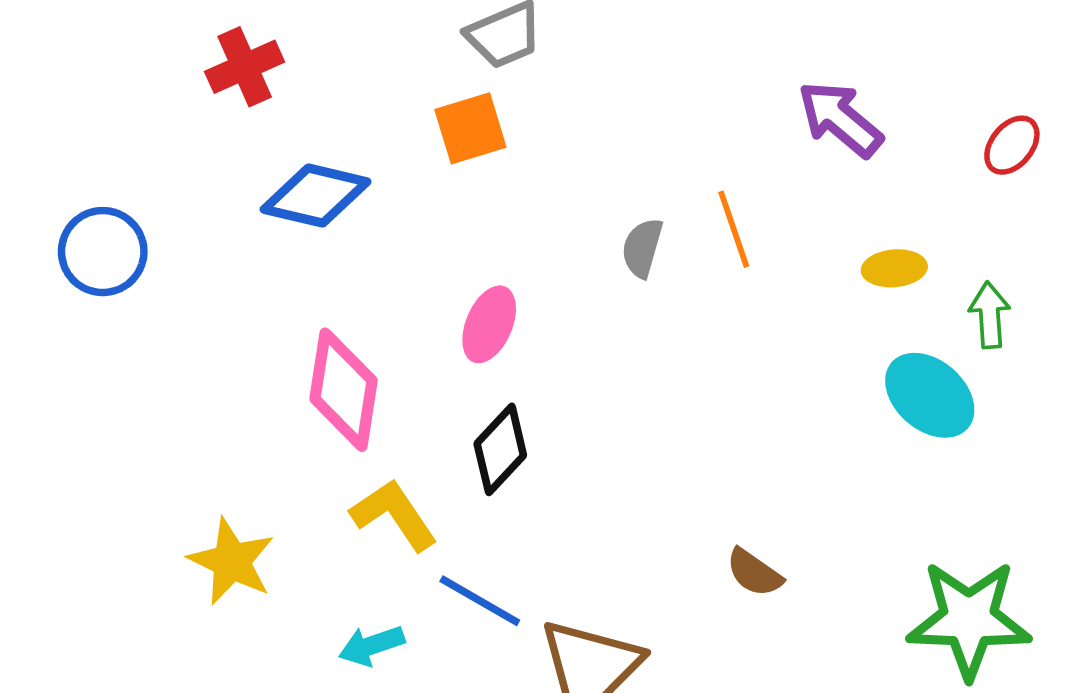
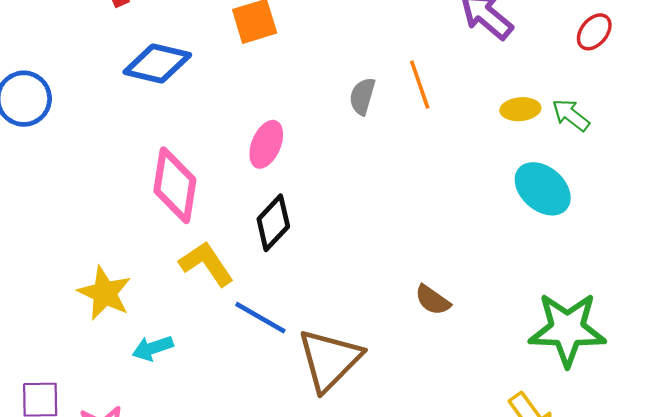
green arrow: (990, 315) -> (571, 115), moved, turned -48
cyan arrow: (372, 645) -> (153, 348), moved

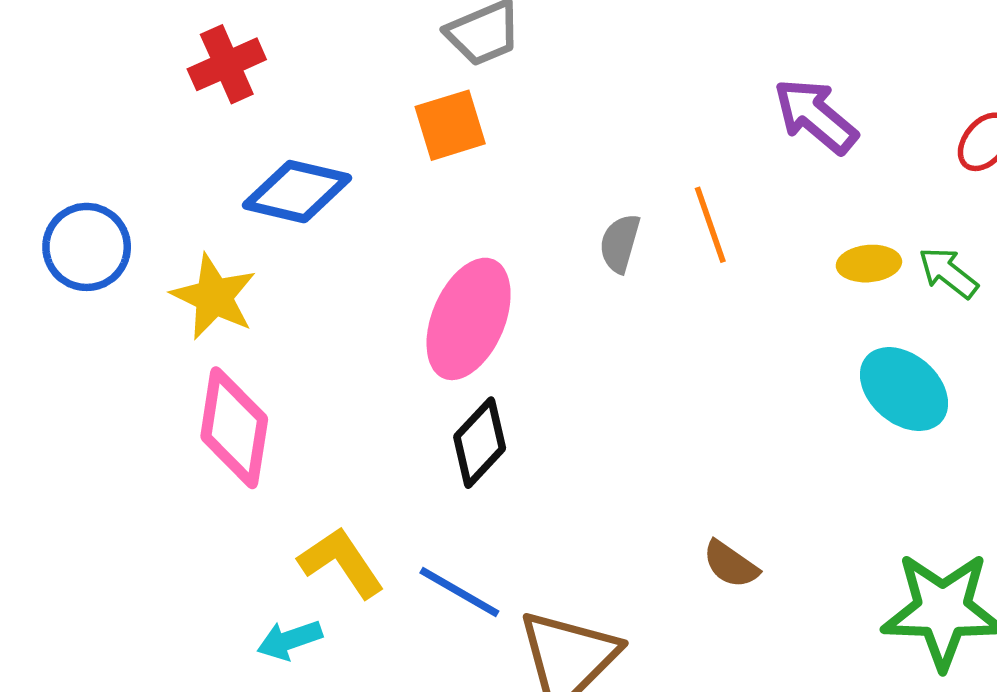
pink ellipse: (266, 144) -> (469, 319), size x1.6
pink diamond: (175, 185) -> (234, 428), moved
yellow L-shape: (206, 264) -> (341, 562), moved
yellow star: (105, 293) -> (214, 297), moved

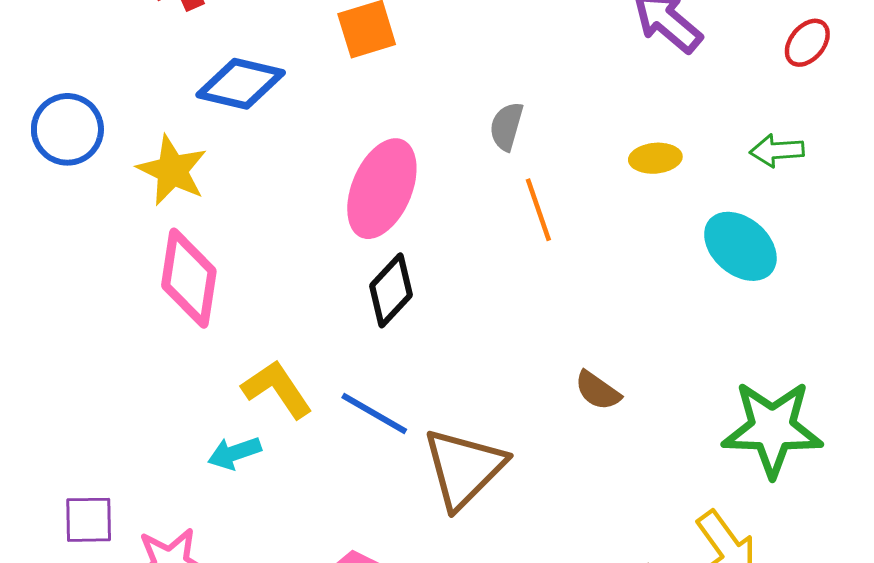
orange line: (710, 225) -> (538, 210), moved
yellow ellipse: (869, 264) -> (655, 158), moved
green arrow: (948, 273) -> (777, 151), turned -42

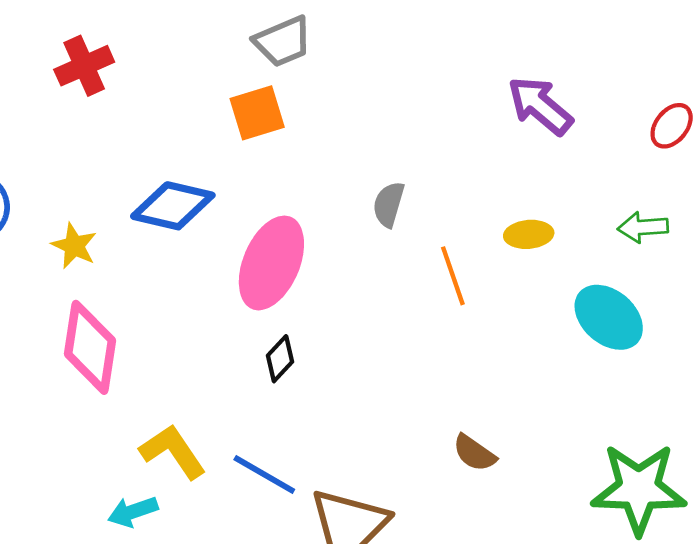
blue diamond: (241, 84) -> (173, 206), moved
yellow star: (172, 170) -> (74, 246), size x0.7
orange line: (538, 210) -> (453, 276), moved
black diamond: (391, 290) -> (280, 359), size x0.7

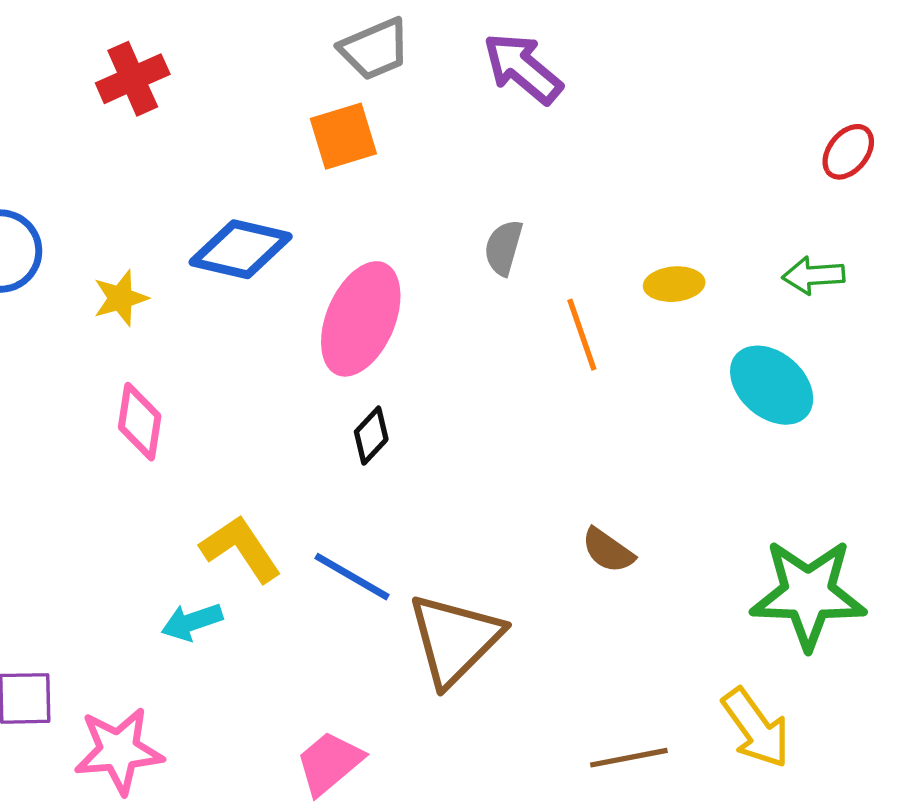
purple arrow: (540, 106) -> (523, 68), moved
yellow star: (74, 246) -> (120, 298), turned 30
pink diamond: (90, 347) -> (140, 422), size x0.7

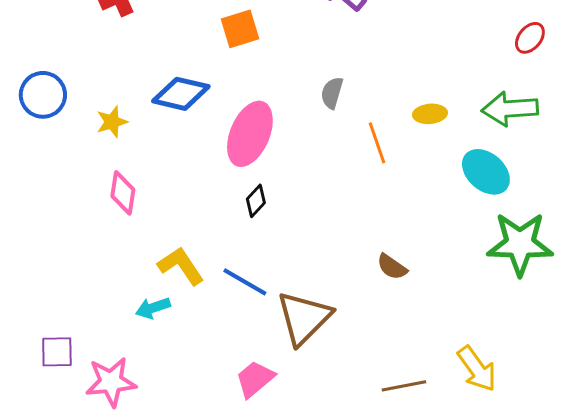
green arrow: (813, 275) -> (510, 109), size x1.6
green star: (808, 594) -> (520, 244), moved
pink trapezoid: (329, 763) -> (255, 379), moved

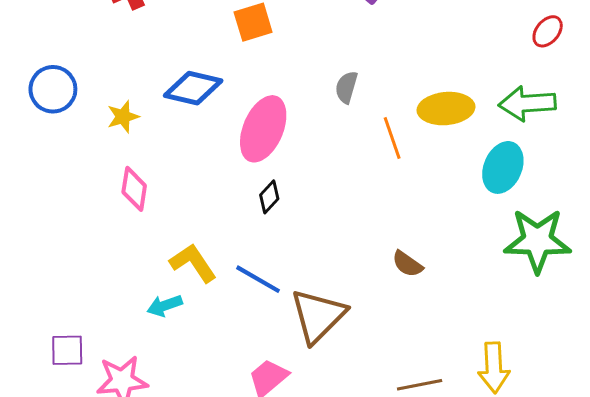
yellow ellipse: (430, 114) -> (446, 109), size x1.6
cyan ellipse: (486, 172) -> (503, 167), turned 72
yellow arrow: (477, 369) -> (494, 368), turned 33

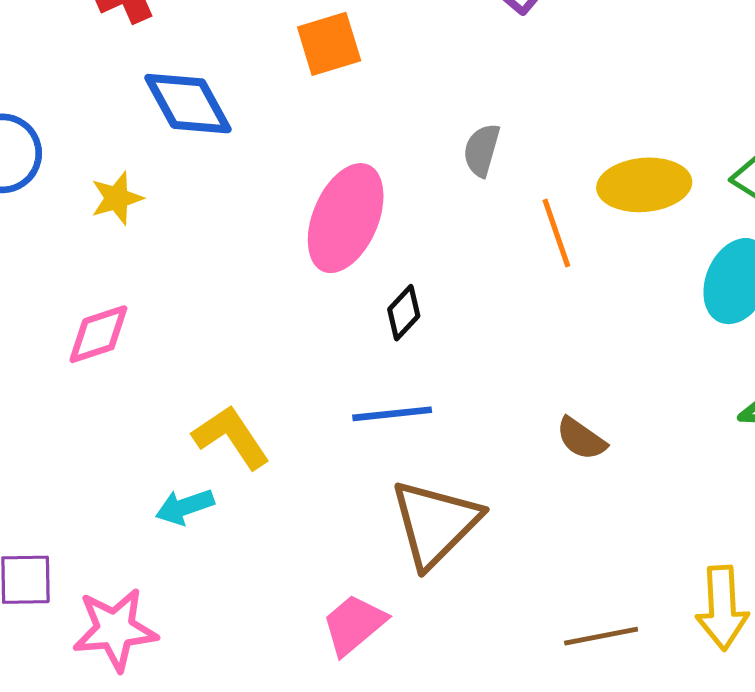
blue diamond: (193, 88) -> (188, 104), moved, turned 48
pink diamond: (134, 189) -> (98, 334), moved, turned 63
black diamond: (269, 197) -> (404, 313), moved
blue line: (258, 279) -> (392, 414), moved, turned -36

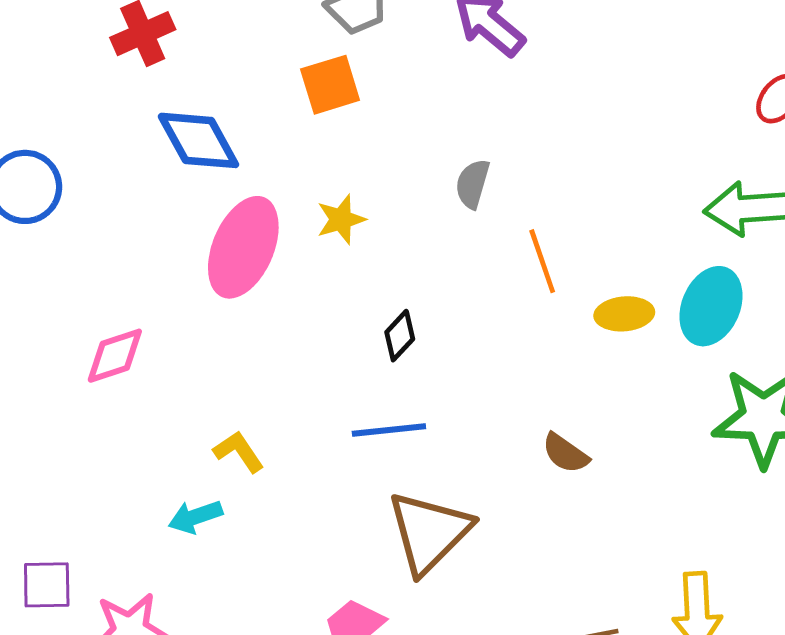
yellow ellipse: (644, 185) -> (624, 314), moved, size x0.7
yellow star: (117, 198) -> (341, 219), moved
pink ellipse: (346, 218) -> (243, 247), moved
yellow L-shape: (231, 437) -> (239, 452), size x0.7

